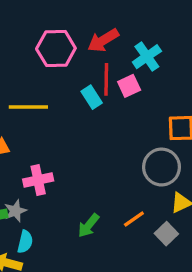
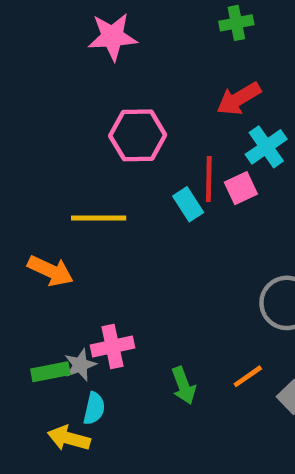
red arrow: (103, 40) -> (239, 99), moved
pink cross: (38, 180) -> (112, 347), moved
green arrow: (88, 225) -> (184, 386), turned -60

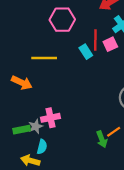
green arrow: (184, 386) -> (102, 139), moved

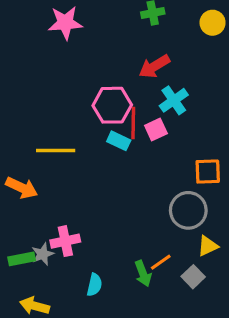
pink hexagon: (62, 20) -> (112, 105), moved
cyan rectangle: (86, 52) -> (119, 141), turned -32
cyan semicircle: (42, 147) -> (94, 285), moved

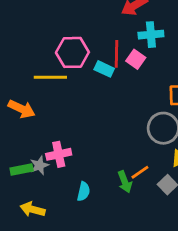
cyan cross: (174, 100) -> (151, 35), turned 30
pink hexagon: (112, 105) -> (72, 52), moved
pink square: (156, 129) -> (136, 59), turned -30

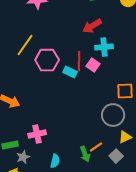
yellow line: (50, 77) -> (25, 45), moved, turned -55
gray star: (39, 165) -> (23, 157), moved

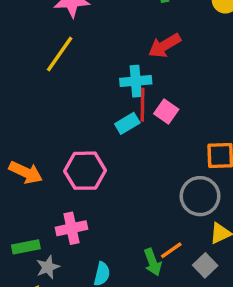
yellow line: (25, 45) -> (60, 54), moved
cyan cross: (104, 47) -> (136, 81), moved
pink hexagon: (47, 60) -> (85, 171), moved
cyan rectangle: (70, 72) -> (127, 123), turned -56

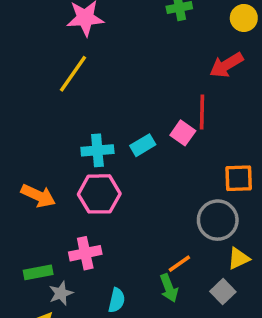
red arrow: (164, 46) -> (226, 65), moved
cyan cross: (136, 81) -> (97, 150), moved
red line: (143, 105) -> (202, 112), moved
orange line: (171, 250) -> (179, 264), moved

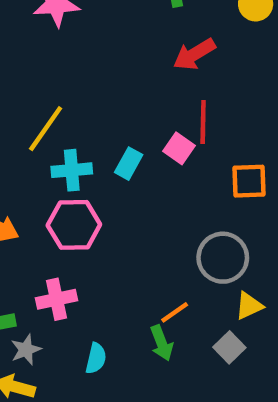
red arrow: (226, 65) -> (194, 54), moved
yellow line: (73, 74) -> (46, 129), moved
cyan rectangle: (143, 145) -> (129, 164), turned -30
orange square: (239, 178) -> (249, 181), moved

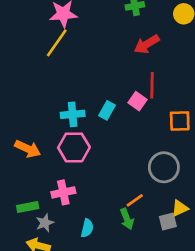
yellow line: (46, 129) -> (57, 43), moved
yellow triangle: (249, 306) -> (180, 208), moved
gray square: (229, 347) -> (168, 222), turned 30

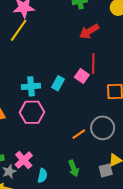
pink cross: (63, 192) -> (24, 160), moved, turned -30
orange line: (135, 200) -> (79, 134), moved

